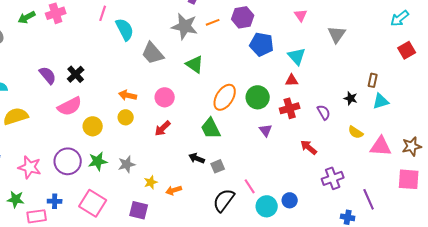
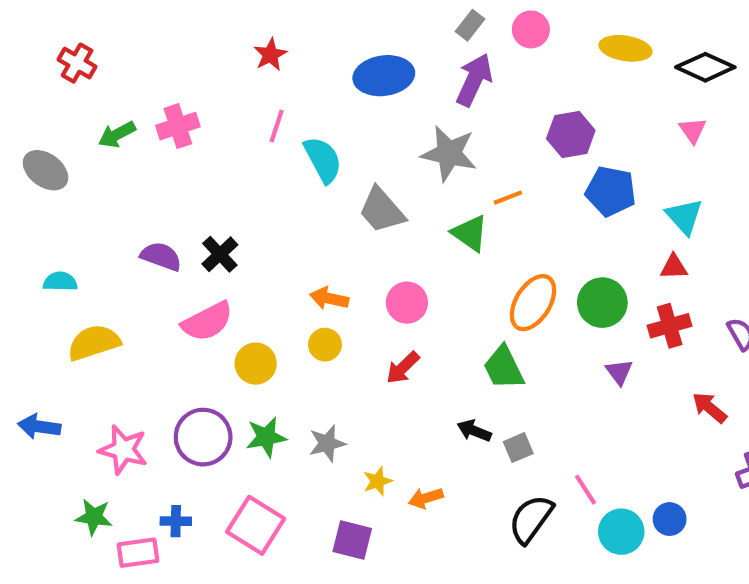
orange line: (213, 22) -> (508, 198), moved
purple semicircle: (48, 75) -> (161, 256), turned -30

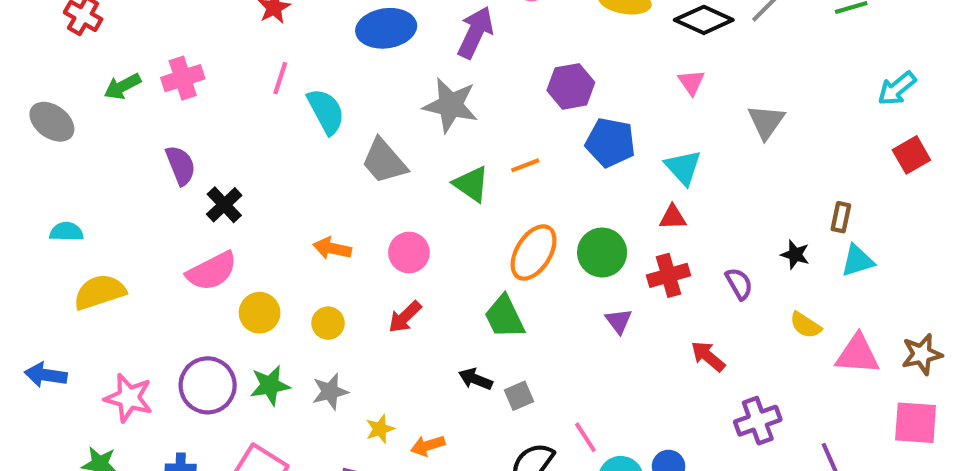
orange line: (508, 198) -> (525, 165), moved
purple semicircle: (161, 256) -> (181, 165), moved, turned 48
yellow circle: (325, 345) -> (328, 323), moved

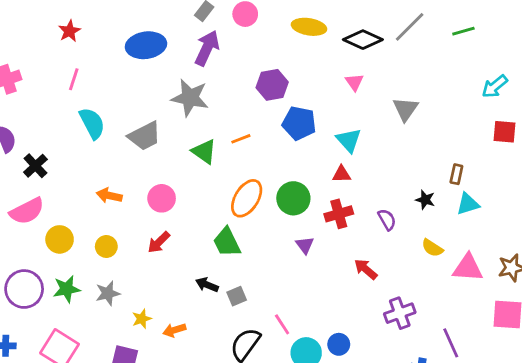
cyan semicircle: (326, 111) -> (92, 123), moved
red square: (911, 155) -> (505, 132), turned 35
gray trapezoid: (384, 161) -> (145, 136), turned -76

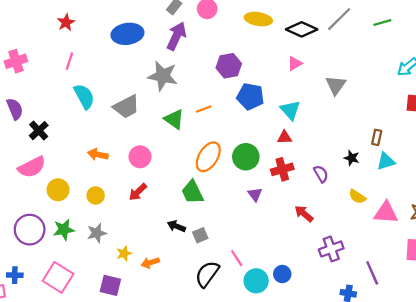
pink triangle: (354, 82) -> (295, 63), turned 35

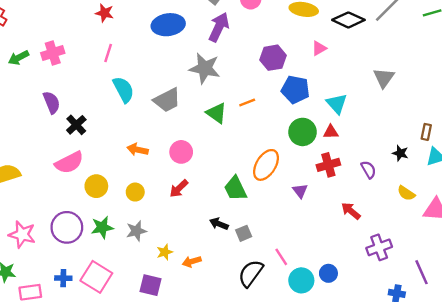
red star: (66, 22) -> (105, 13), turned -30
pink triangle: (295, 63) -> (319, 48), moved
orange ellipse: (208, 157) -> (266, 165), moved
green circle: (246, 157) -> (303, 132), moved
blue cross: (15, 275) -> (63, 278), moved

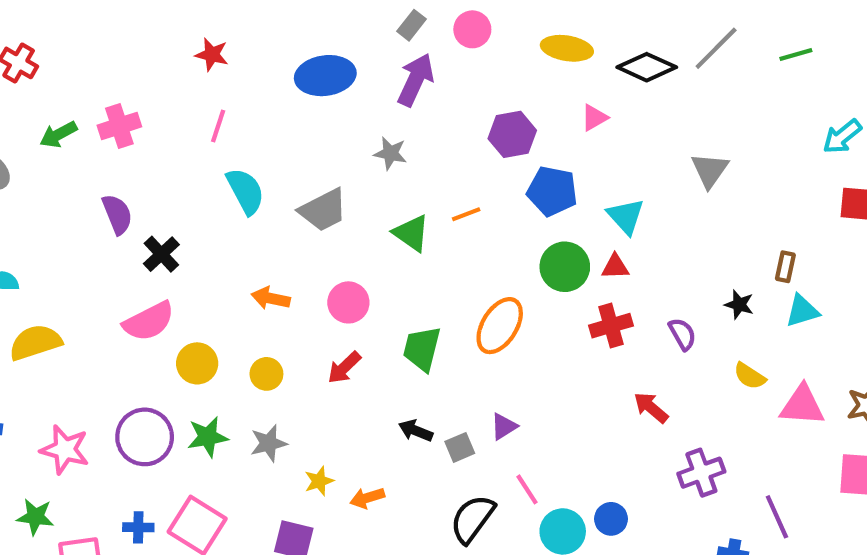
gray star: (205, 68) -> (390, 153), size x0.6
green trapezoid: (235, 188) -> (422, 349), moved, turned 40
purple triangle: (300, 191) -> (504, 426), moved, turned 35

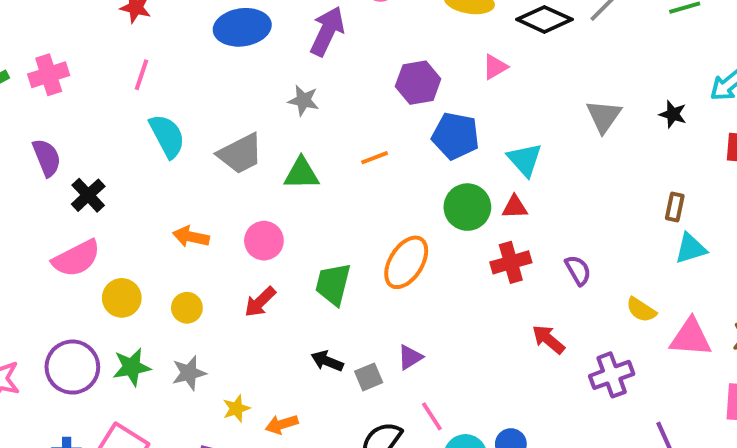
green triangle: (411, 233) -> (301, 173), moved, turned -36
black star: (739, 305) -> (673, 114), moved
purple cross: (701, 473) -> (612, 375), moved

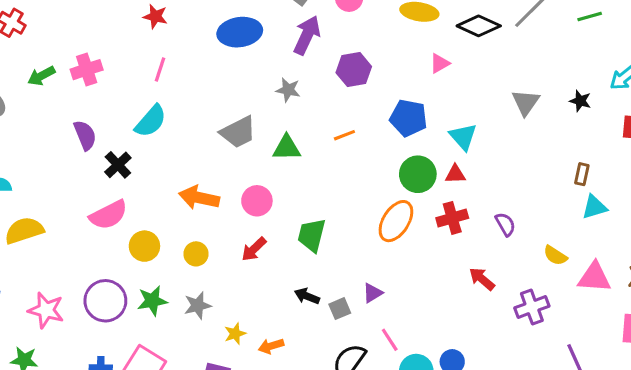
purple hexagon: (418, 83) -> (354, 70), moved
cyan semicircle: (167, 136) -> (151, 121), moved, turned 69
orange arrow: (191, 237) -> (199, 198), size x1.4
orange ellipse: (406, 262) -> (396, 221), moved

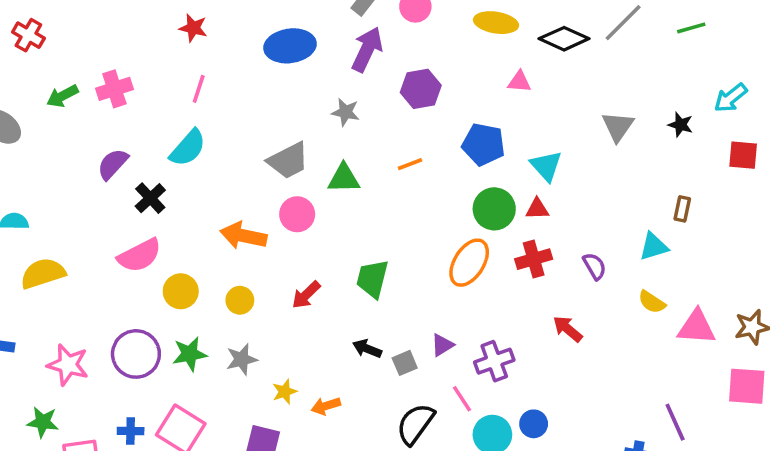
pink triangle: (440, 63) -> (519, 82), turned 35
purple semicircle: (85, 135) -> (113, 164), turned -116
pink circle: (257, 201) -> (297, 214), moved
cyan triangle: (594, 207) -> (654, 246), moved
purple cross: (532, 307) -> (494, 361), moved

